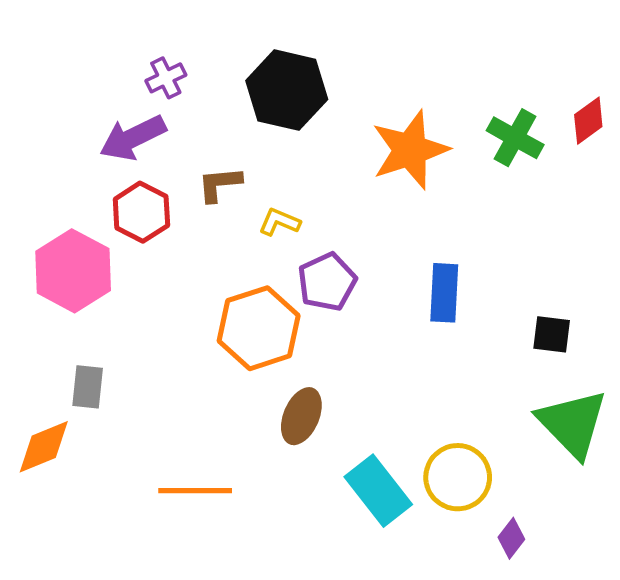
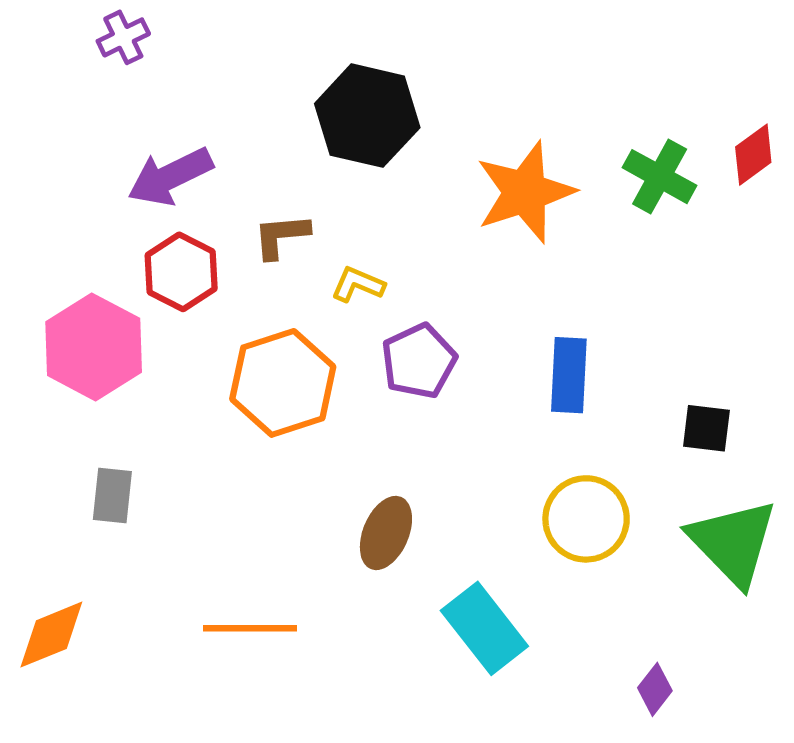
purple cross: (166, 78) -> (123, 37), moved
orange hexagon: (259, 328) -> (283, 383), moved
orange diamond: (44, 447) -> (51, 635), moved
yellow circle: (458, 477) -> (586, 519), moved

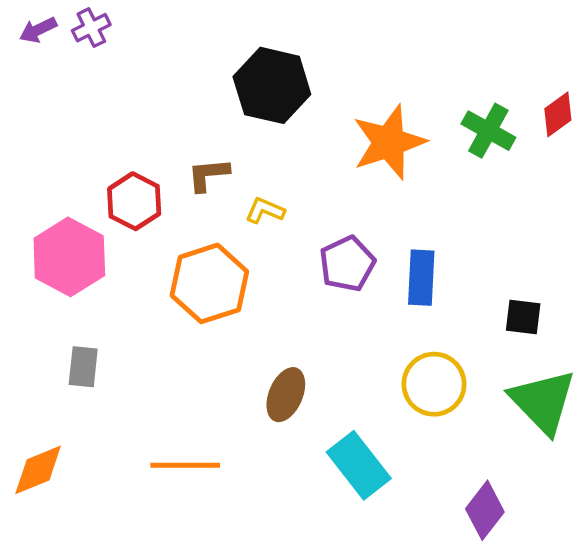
purple arrow: (170, 177) -> (38, 30), moved, size x0.6
purple pentagon: (419, 361) -> (347, 264), moved
purple diamond: (655, 689) -> (485, 510), size x1.5

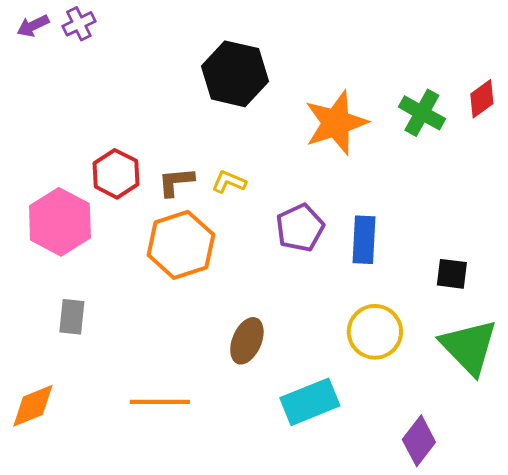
brown L-shape: (208, 175) -> (176, 182), moved
cyan rectangle: (359, 465) -> (310, 402), turned -74

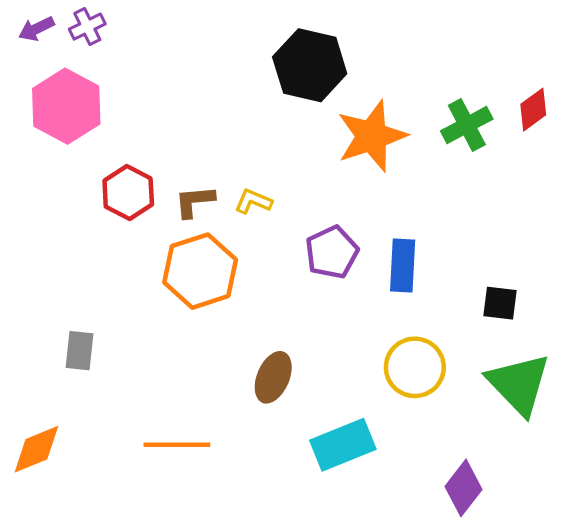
black hexagon: (235, 74) -> (310, 65), moved
green cross: (422, 113) -> (467, 125), turned 33
pink hexagon: (60, 222) -> (66, 106), moved

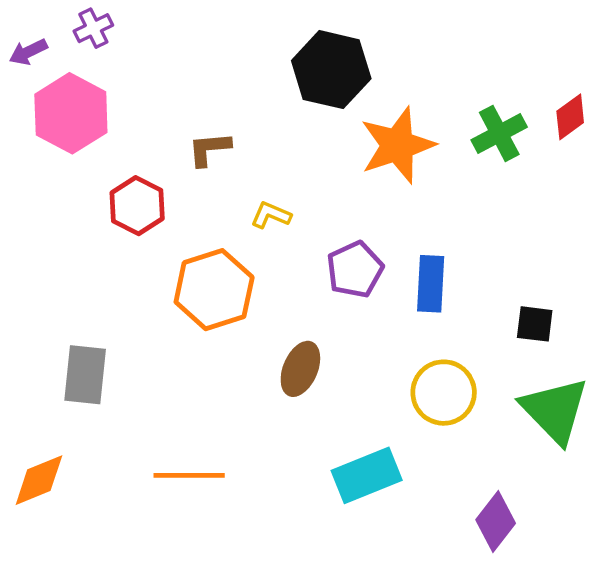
purple arrow: (36, 29) -> (28, 52), moved
brown L-shape: (195, 201) -> (209, 149), moved
gray rectangle: (80, 351) -> (85, 375), size x1.4
brown ellipse: (273, 377) -> (300, 369), moved

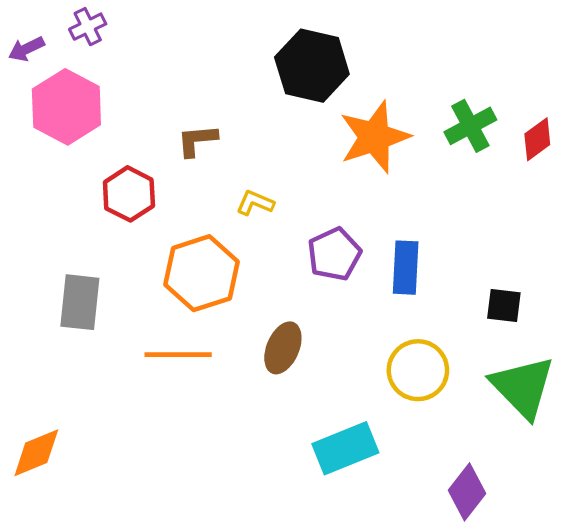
red diamond: (570, 117) -> (537, 139), moved
gray rectangle: (85, 375) -> (80, 302), moved
orange line: (189, 475) -> (178, 355), moved

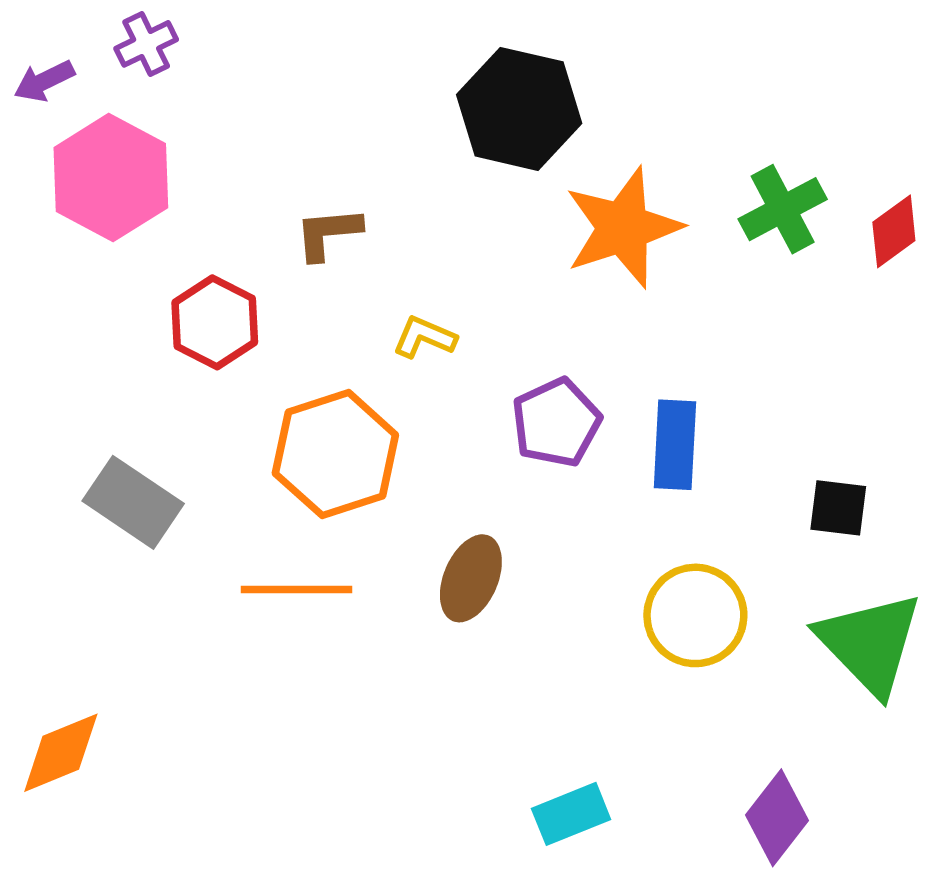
gray rectangle: (80, 302) -> (133, 502), turned -62
cyan rectangle: (345, 448) -> (571, 814), moved, size x0.7

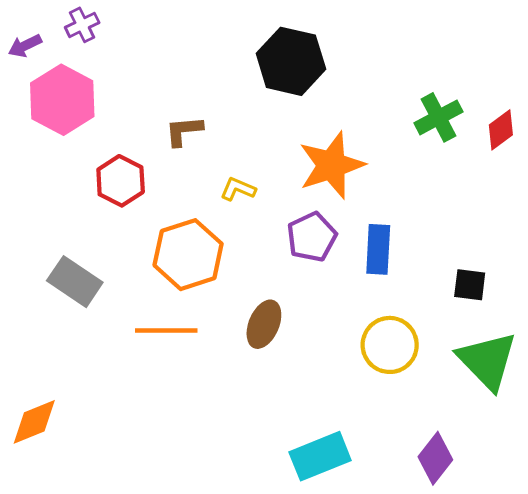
orange star: (623, 228) -> (331, 165), moved
cyan rectangle: (571, 814) -> (320, 456), size x1.4

